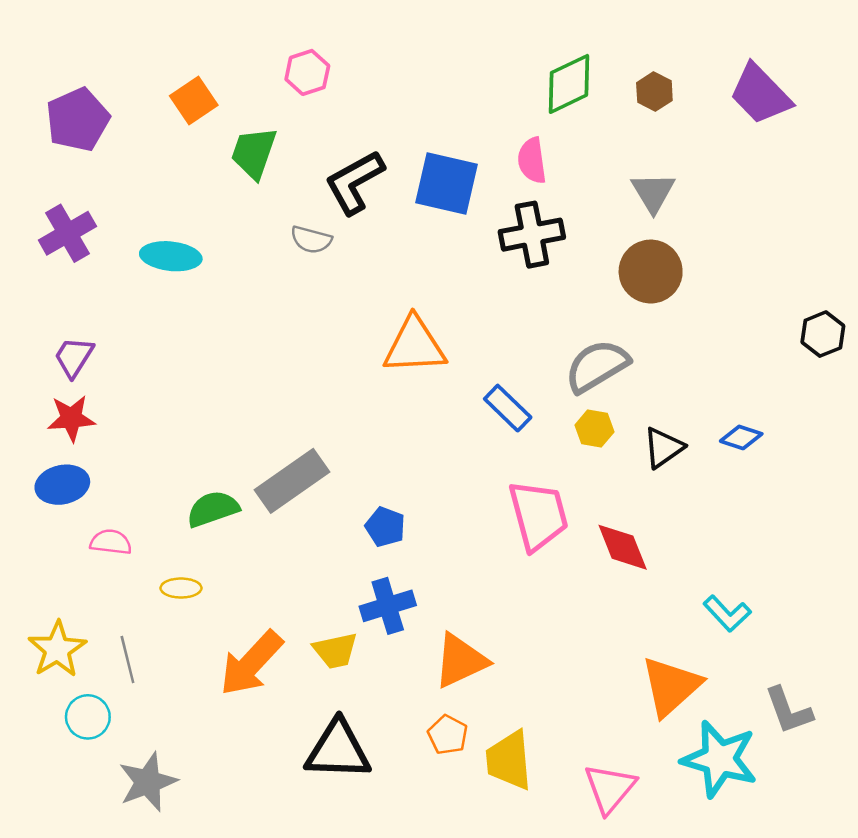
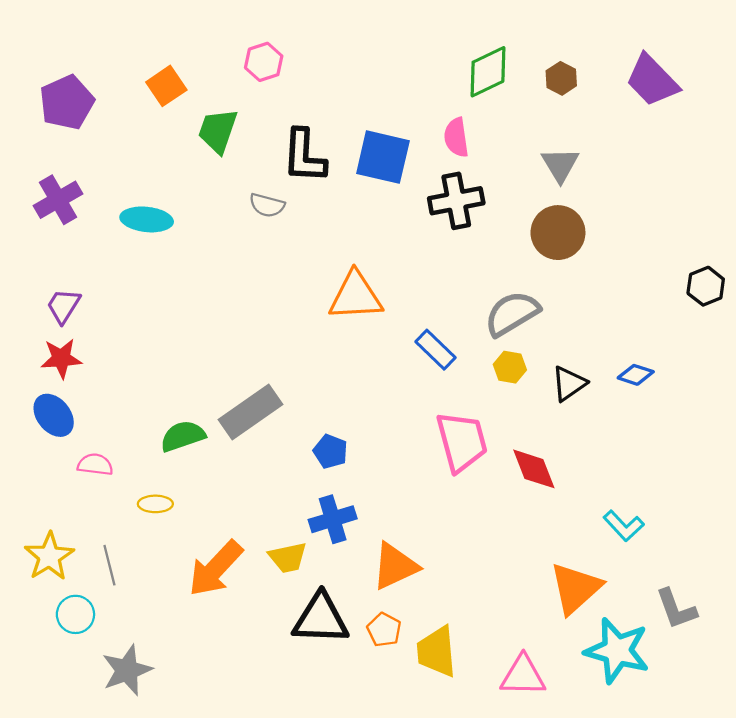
black L-shape: (355, 182) -> (304, 156), turned -58
blue ellipse: (62, 485) -> (54, 415), turned 63
black triangle: (338, 750) -> (321, 619), moved
pink triangle: (610, 788) -> (523, 676), turned 51

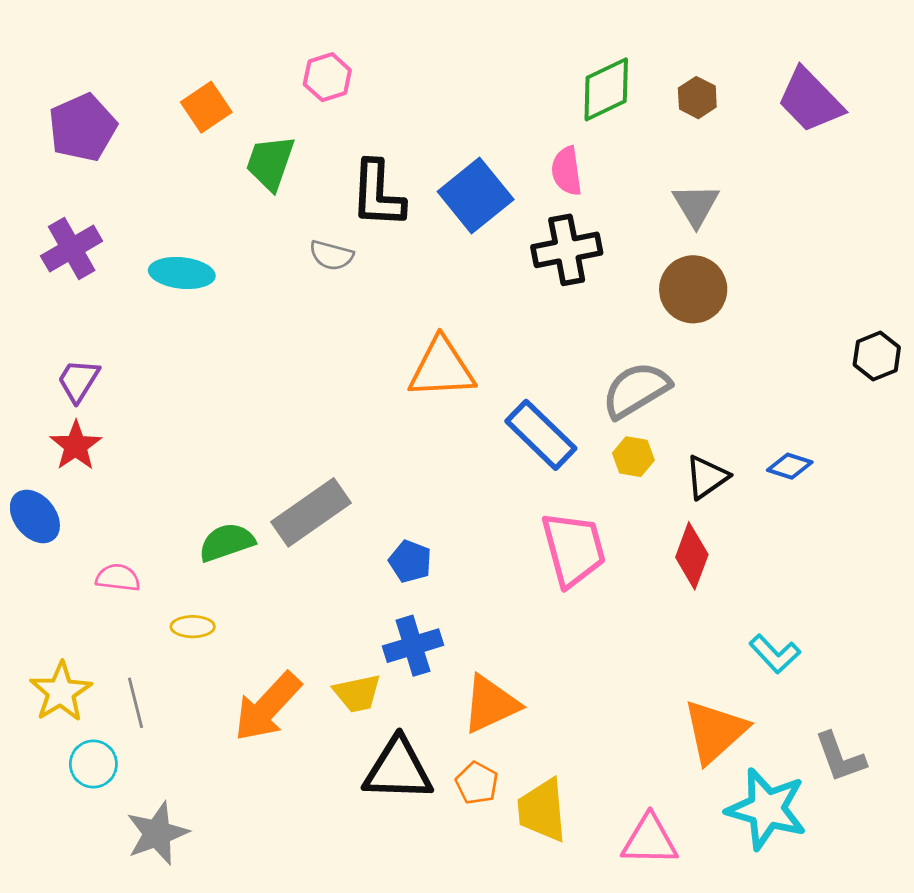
blue square: (383, 157) -> (476, 195), turned 38
blue rectangle: (435, 350) -> (541, 435), size x1.4
red star: (61, 358) -> (76, 446), turned -30
blue ellipse: (54, 415) -> (35, 516), moved
red diamond: (534, 469) -> (692, 556), moved, turned 42

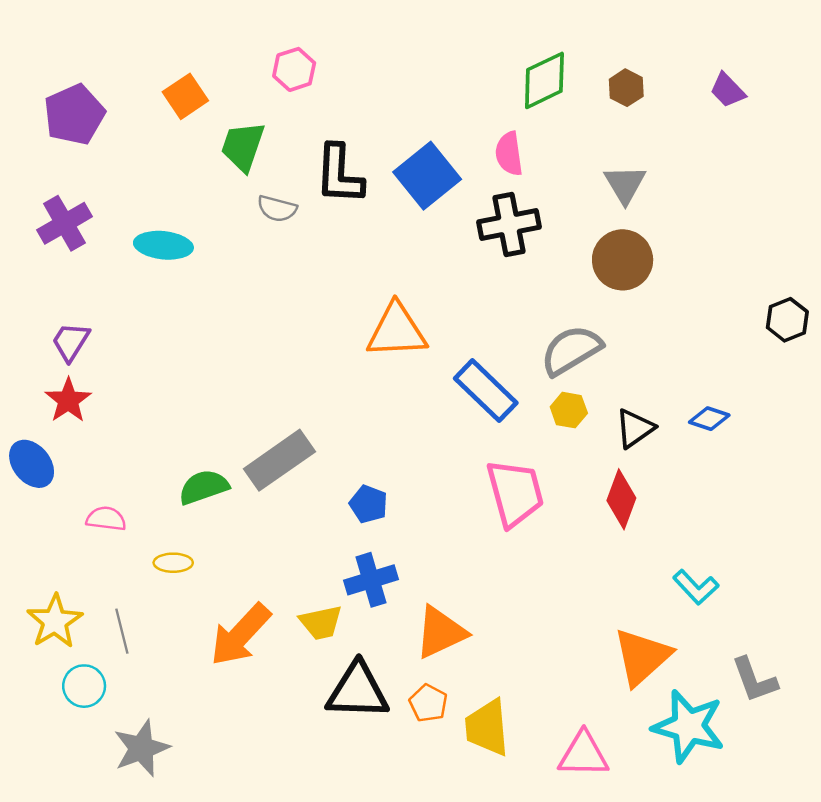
purple trapezoid: (810, 100) -> (728, 90), size x0.6
gray semicircle: (331, 255) -> (277, 209), moved

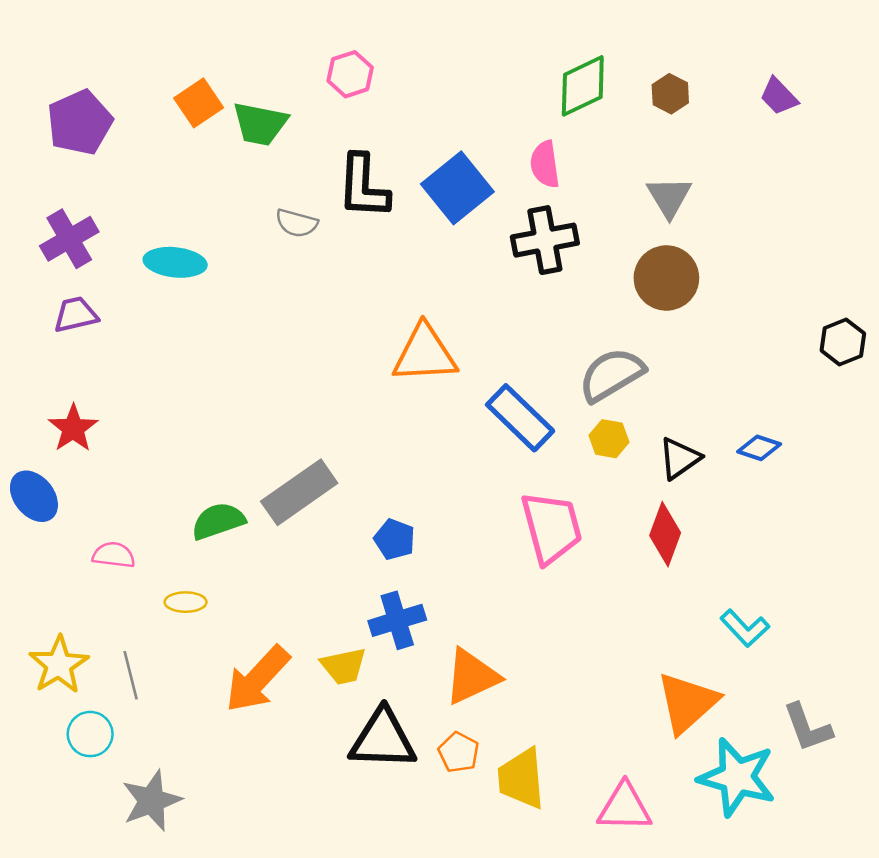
pink hexagon: (294, 69) -> (350, 74), moved
green trapezoid: (243, 146) -> (260, 124), moved, turned -98
purple trapezoid: (71, 342) -> (76, 315), moved, turned 45

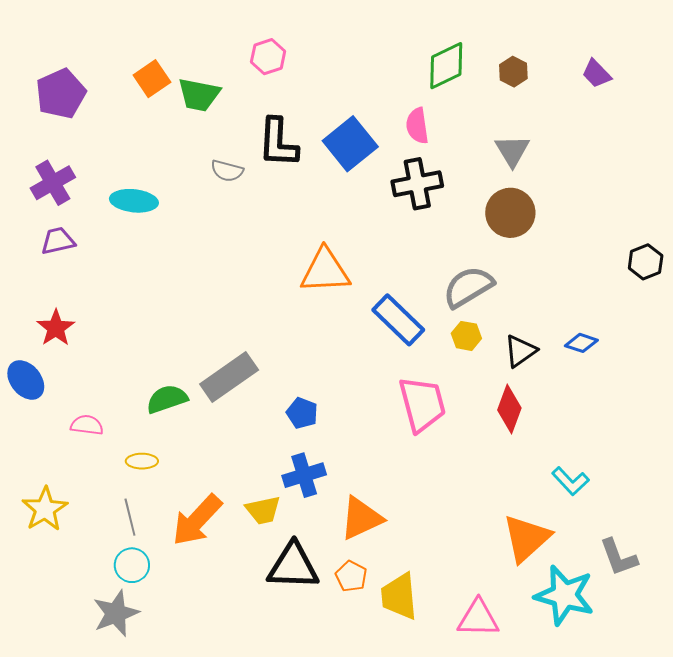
gray line: (131, 675) -> (130, 517), moved
cyan circle: (90, 734) -> (132, 565), moved

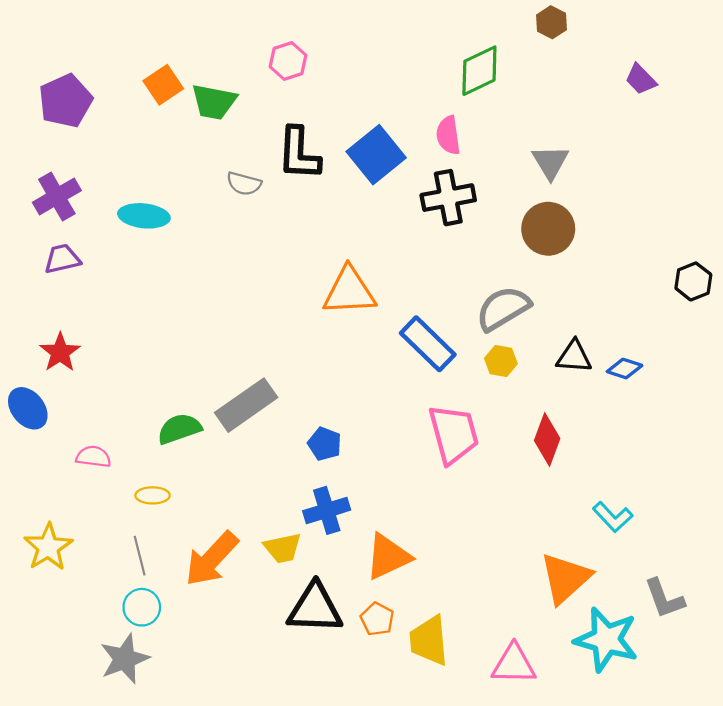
brown hexagon: (513, 72) -> (551, 22), moved
black triangle: (520, 351) -> (574, 357), moved, turned 39

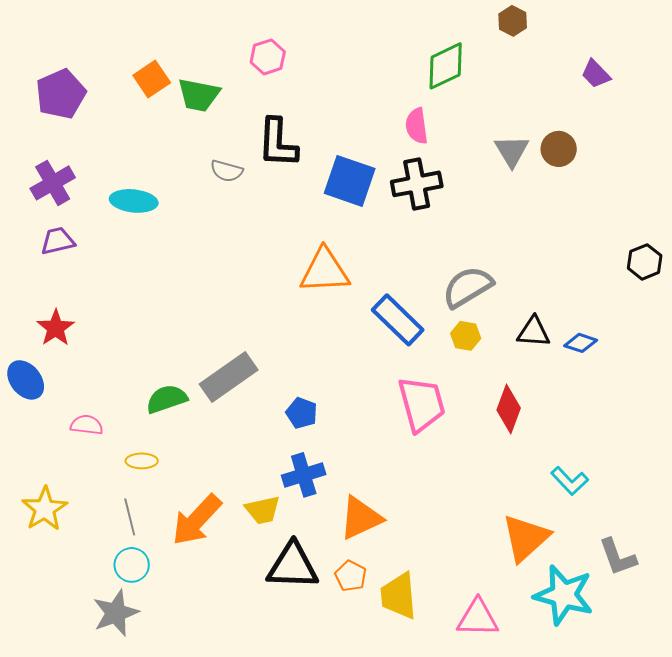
blue square: (376, 155) -> (350, 181), moved, turned -32
brown circle: (548, 229) -> (559, 149), moved, size x0.7

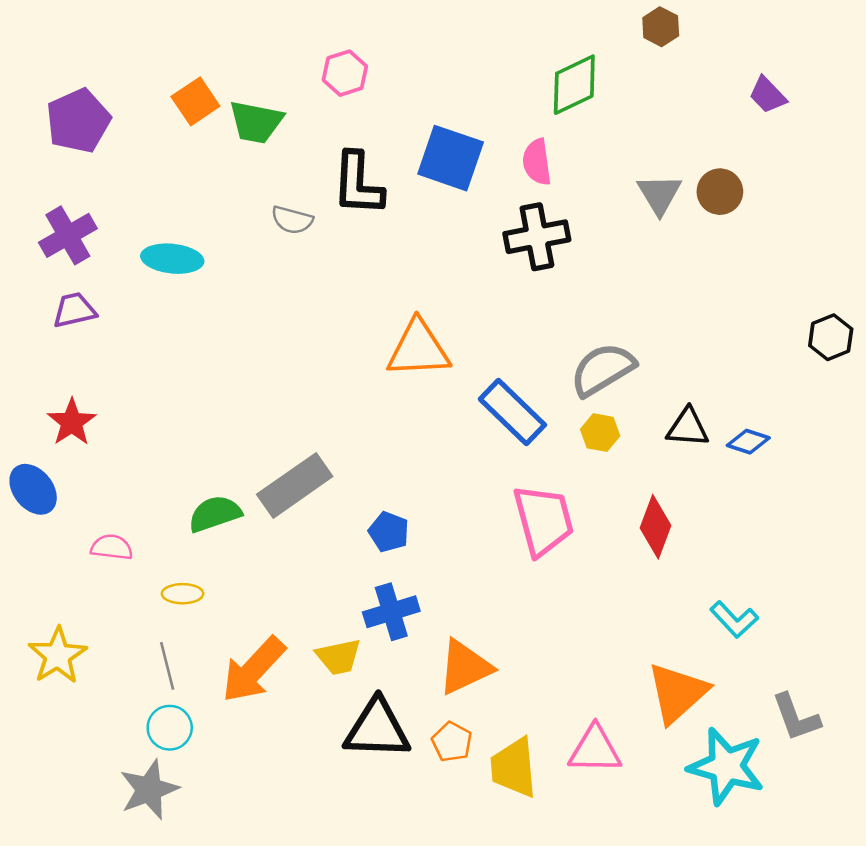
blue square: (350, 181) -> (451, 158), moved
pink triangle: (478, 618) -> (595, 750), moved

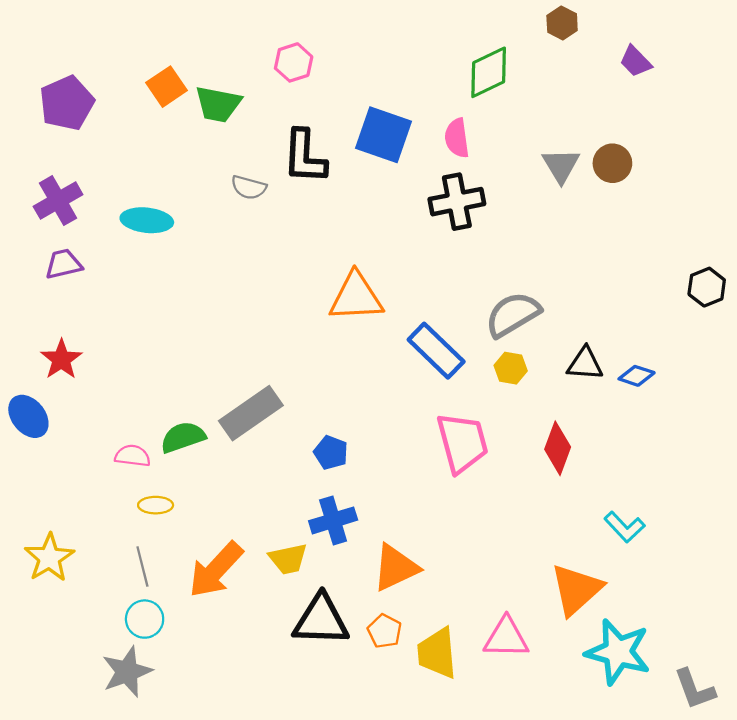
purple trapezoid: (768, 95) -> (635, 61), moved
pink semicircle: (112, 547) -> (133, 456), moved
gray L-shape: (796, 717) -> (695, 689), moved

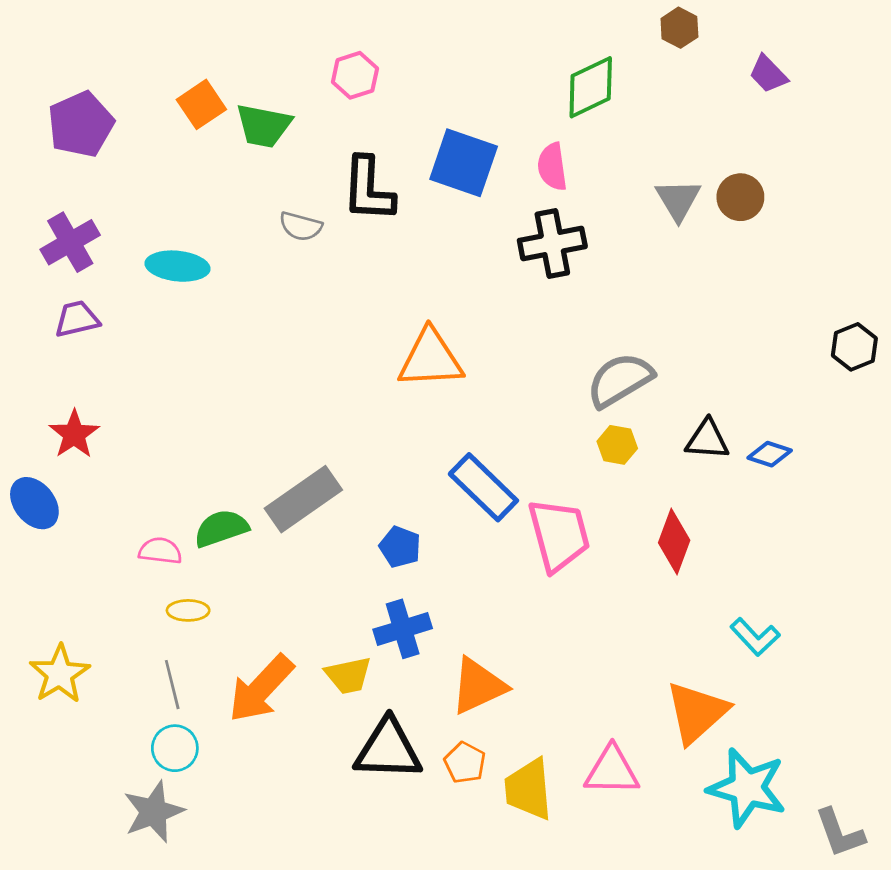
blue rectangle: (436, 351) -> (483, 487), moved

